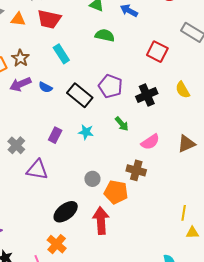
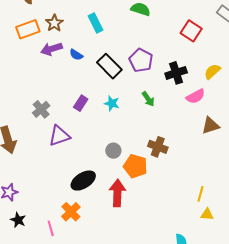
yellow semicircle: (183, 90) -> (212, 71), turned 72
pink semicircle: (150, 142) -> (195, 96), moved
purple triangle: (37, 170) -> (59, 136), turned -35

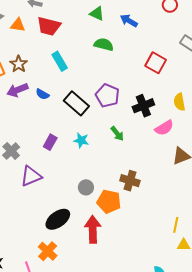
yellow semicircle: (212, 71) -> (179, 102), turned -54

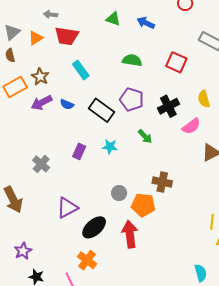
orange triangle: (18, 25) -> (36, 38), turned -35
green semicircle: (104, 45) -> (132, 60), moved
purple triangle: (31, 176) -> (67, 208), moved

